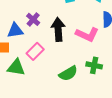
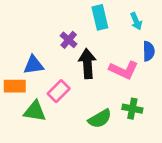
purple cross: (33, 19) -> (69, 40), moved

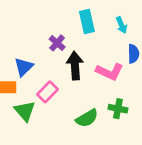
blue triangle: (34, 65) -> (24, 67), turned -36
green triangle: (35, 111) -> (25, 111), turned 40

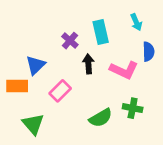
cyan rectangle: (87, 21) -> (101, 32), moved
black arrow: (75, 66) -> (88, 64), size x0.7
green triangle: (25, 111) -> (33, 124), moved

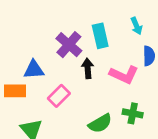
purple cross: (70, 41) -> (69, 45), size x1.5
blue triangle: (36, 65) -> (34, 70), turned 40

